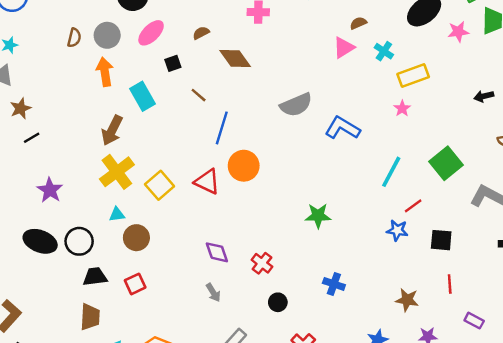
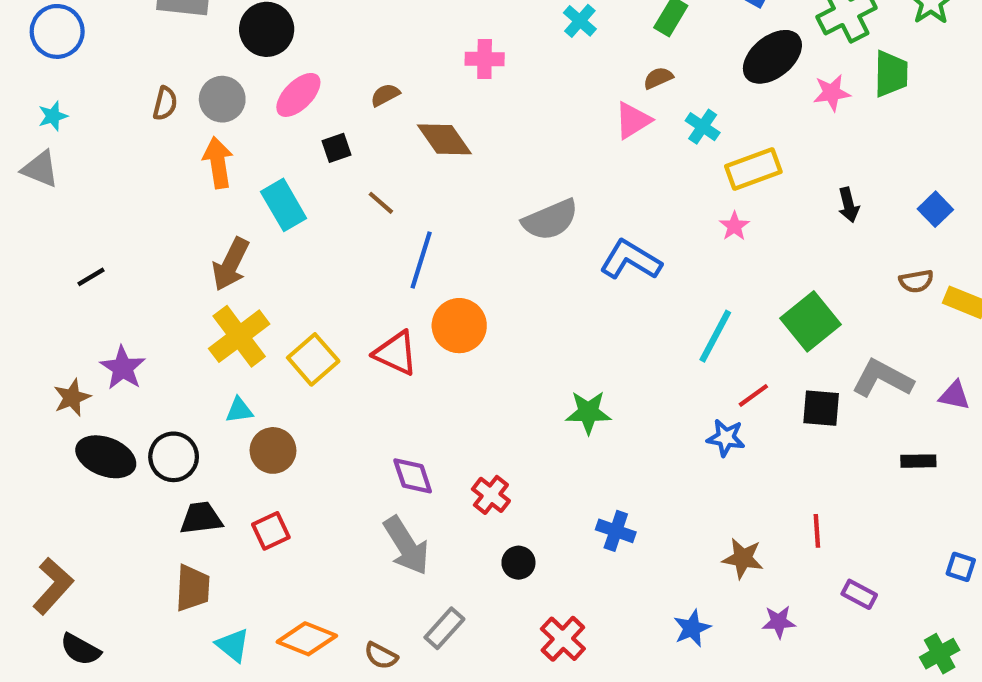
black arrow: (484, 96) -> (849, 205), moved, turned -90
brown star: (21, 108) -> (72, 398), moved
black square: (441, 240) -> (821, 408), moved
gray arrow: (213, 293) -> (406, 546), size x1.8

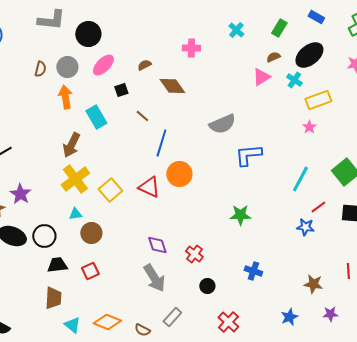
black ellipse: (772, 57) -> (309, 55), moved
blue L-shape: (631, 260) -> (248, 155), moved, turned -36

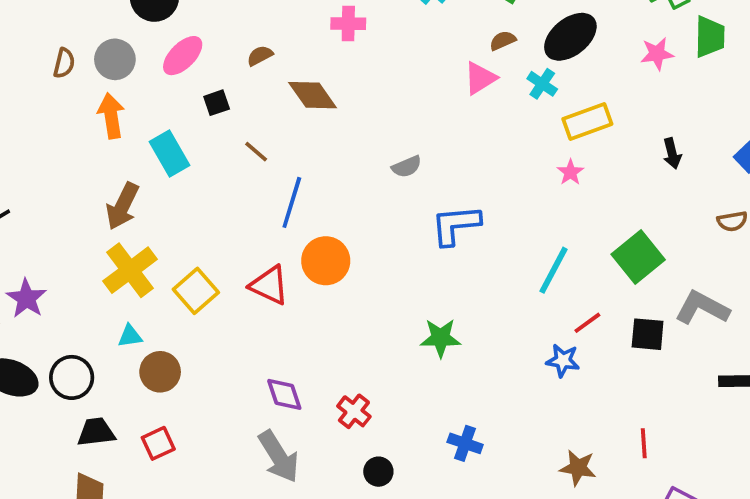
gray semicircle: (222, 124) -> (407, 167), size x0.6

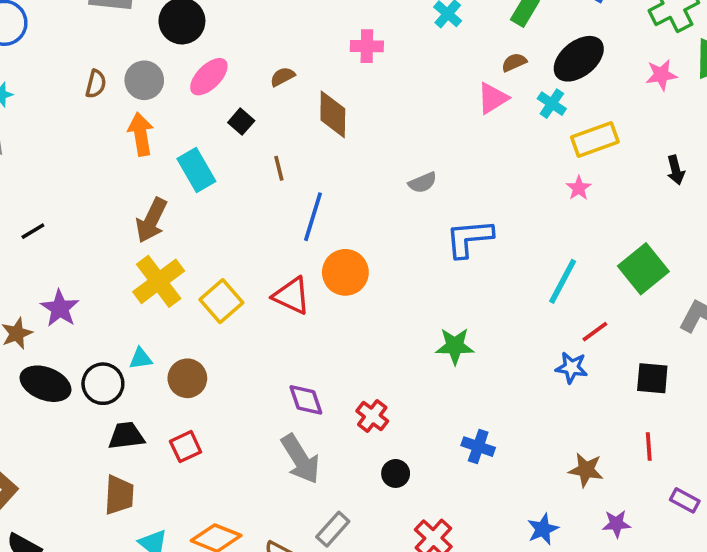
brown diamond: (313, 95) -> (333, 114), turned 36
black square: (217, 103) -> (241, 122), turned -30
brown line: (256, 152) -> (279, 168), turned 35
black square: (648, 334) -> (652, 378), moved
cyan triangle: (130, 336) -> (141, 359), moved

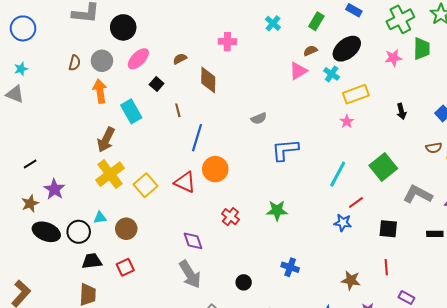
black line: (33, 231) -> (30, 164), moved
red cross: (372, 416) -> (230, 217), moved

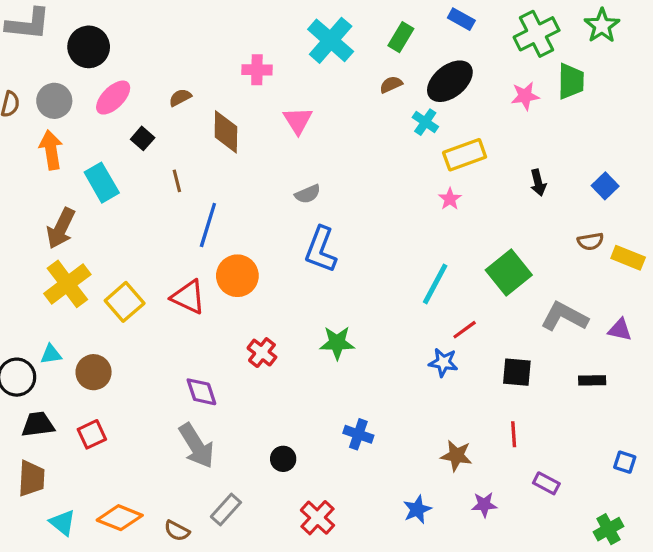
cyan cross: (273, 23) -> (331, 40), size x1.8
pink triangle: (298, 71) -> (298, 120), moved, turned -30
blue L-shape: (285, 150) -> (321, 250), moved, turned -64

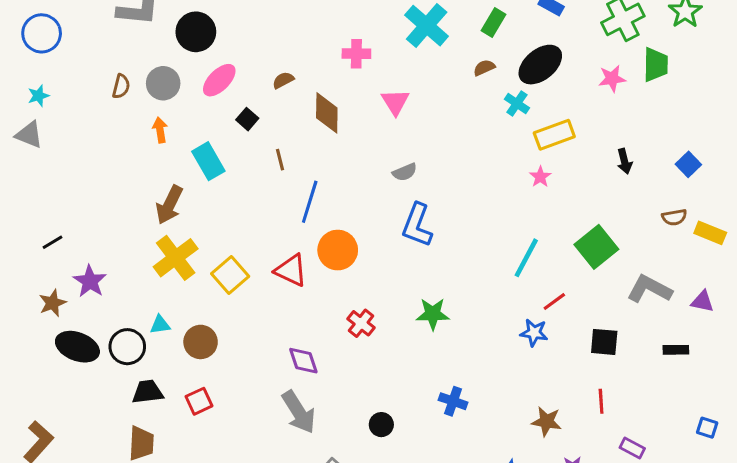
orange arrow: (51, 150) -> (160, 130), size x0.7

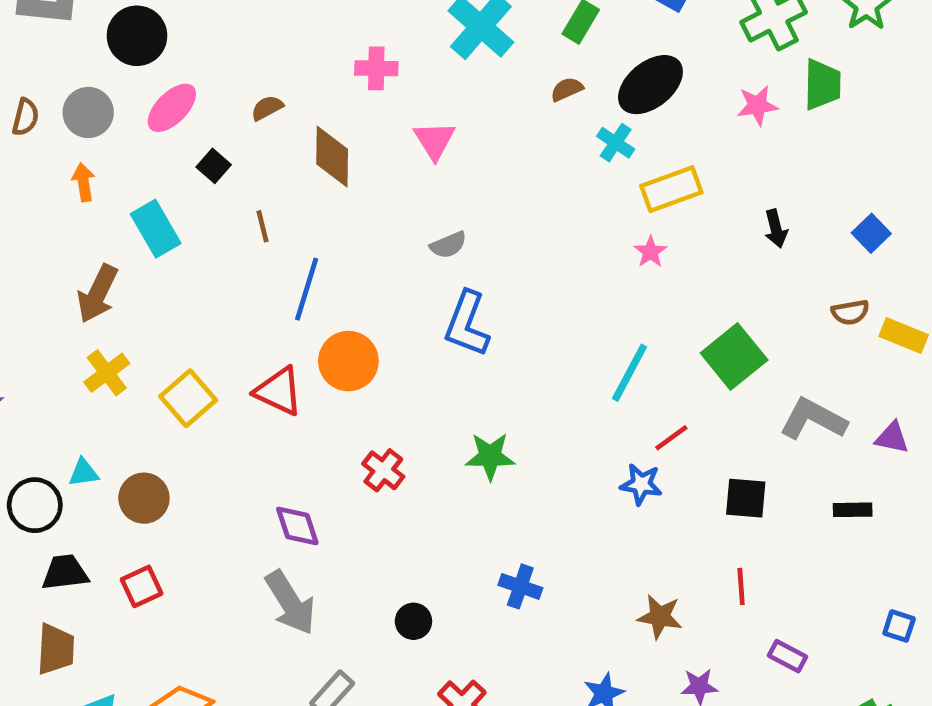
yellow cross: (176, 258) -> (107, 373), size x0.7

